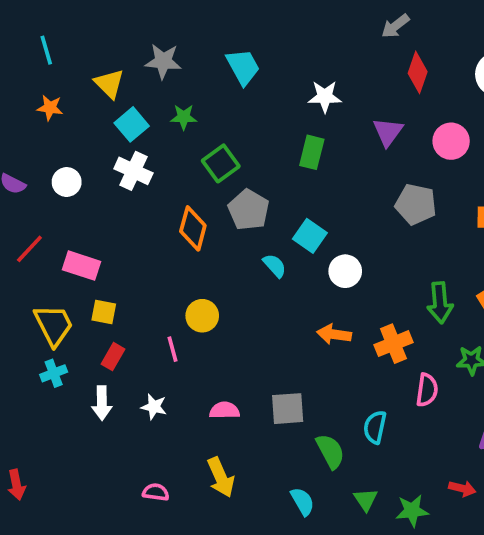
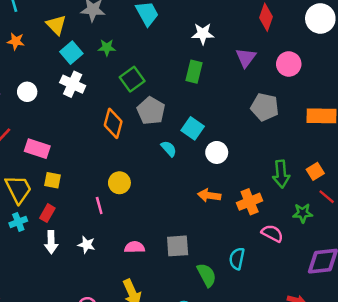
red rectangle: (113, 357) -> (47, 213), moved
pink semicircle: (427, 390) -> (272, 233), turned -70

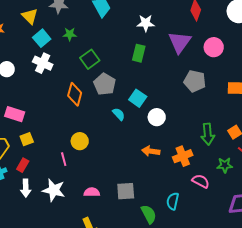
purple triangle: (246, 58) -> (180, 42), size x1.4
yellow square: (52, 180) -> (27, 139), turned -32
white star: (87, 245) -> (54, 190), size x1.6

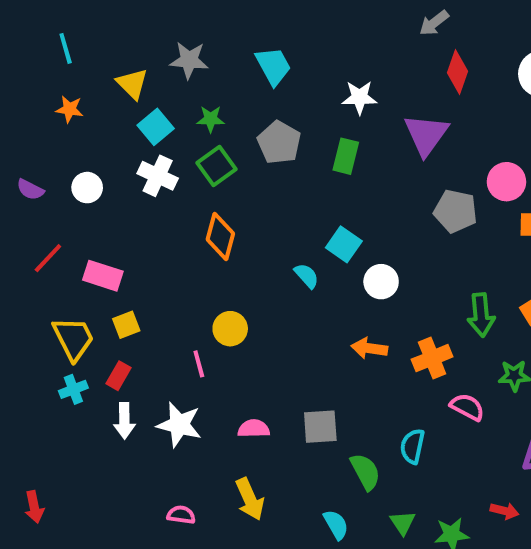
pink circle: (214, 47) -> (506, 182), moved
green square: (90, 59) -> (216, 166), moved
gray pentagon: (105, 84) -> (279, 142), moved

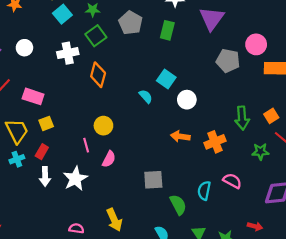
white cross: (158, 176) -> (68, 53), moved, turned -36
pink semicircle: (467, 407) -> (232, 181), moved
white star: (179, 425) -> (75, 179), turned 30
pink semicircle: (254, 429) -> (109, 159), moved, turned 119

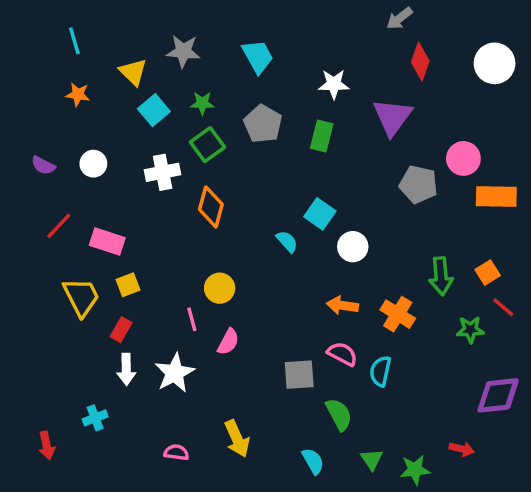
orange cross: (215, 142) -> (398, 314), turned -36
cyan cross: (17, 159) -> (95, 418), moved
pink semicircle: (232, 181) -> (342, 354), moved
cyan semicircle: (204, 191) -> (380, 371), moved

